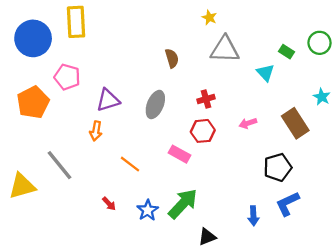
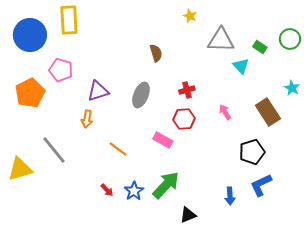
gray triangle: (225, 49) -> (221, 40), moved
pink arrow: (248, 123) -> (225, 112), turned 77
red arrow: (109, 204) -> (107, 190), moved

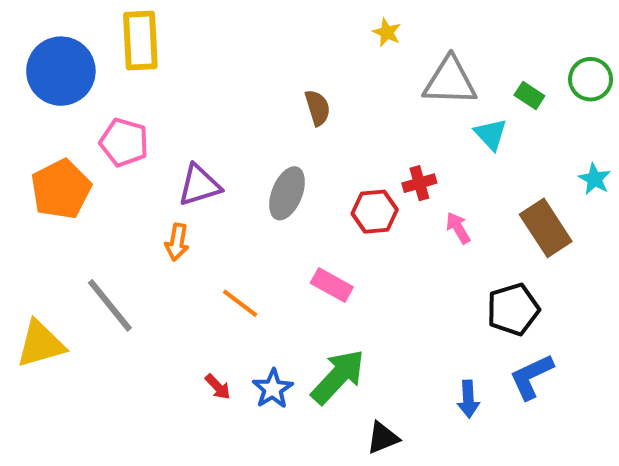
red cross: (187, 90) -> (419, 183), moved
red hexagon: (184, 119) -> (375, 212), moved

